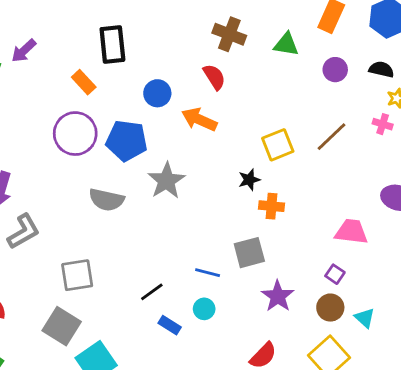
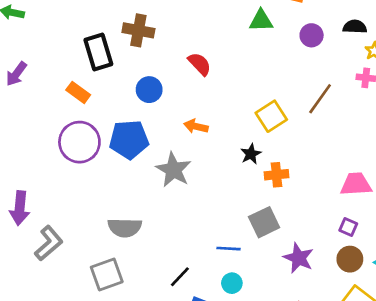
brown cross: (229, 34) -> (138, 30), moved
orange arrow: (199, 119) -> (196, 126), moved, size x0.7
gray semicircle: (107, 200) -> (125, 228), moved

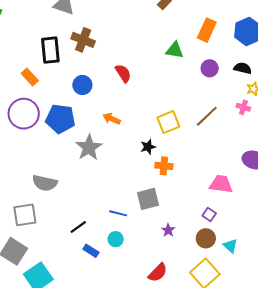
purple star: (299, 258) -> (168, 230), size x0.6

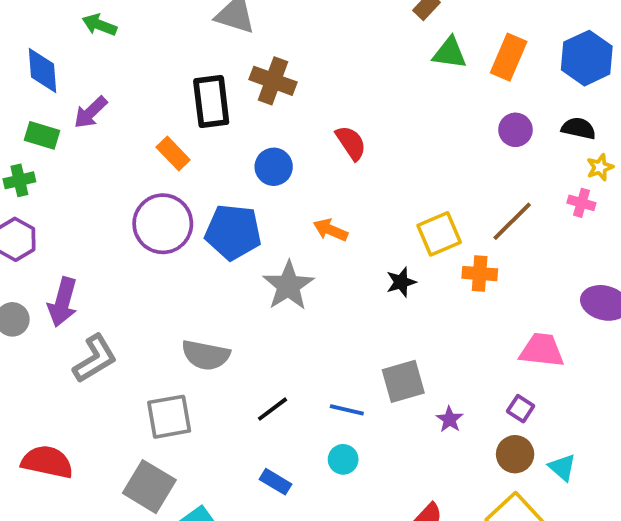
green triangle: (175, 50) -> (450, 53), moved
orange cross: (164, 166) -> (480, 274), moved
black line: (78, 227) -> (272, 409), moved
purple star: (168, 230) -> (450, 419), moved
blue rectangle: (91, 251) -> (275, 482), moved

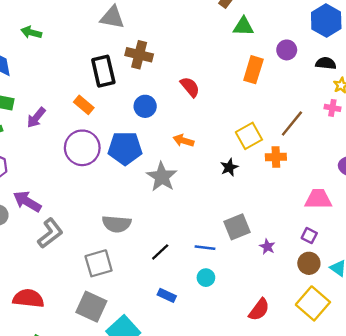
orange rectangle: (509, 57) -> (253, 70), moved
purple arrow: (91, 112) -> (36, 118), moved
purple circle: (515, 130) -> (287, 50), moved
purple arrow: (63, 302) -> (27, 201), turned 112

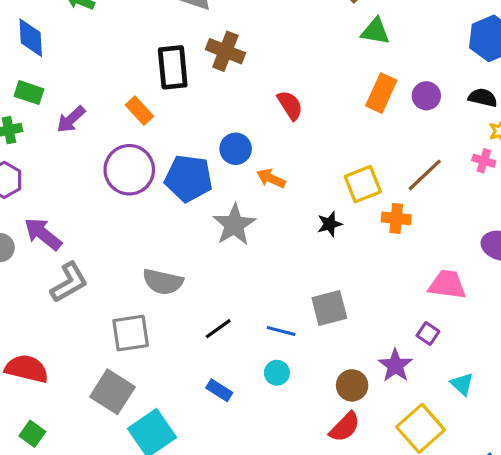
purple circle: (287, 50) -> (426, 96), moved
blue circle: (145, 106) -> (236, 149), moved
purple star: (267, 247) -> (395, 365), moved, size x1.5
brown circle: (309, 263) -> (352, 385), moved

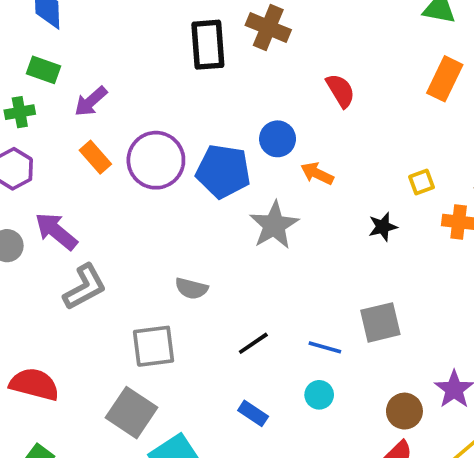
orange rectangle: (139, 111) -> (95, 157), moved
yellow square: (363, 184) -> (421, 182), size x0.6
gray semicircle: (163, 282) -> (191, 288), size x0.7

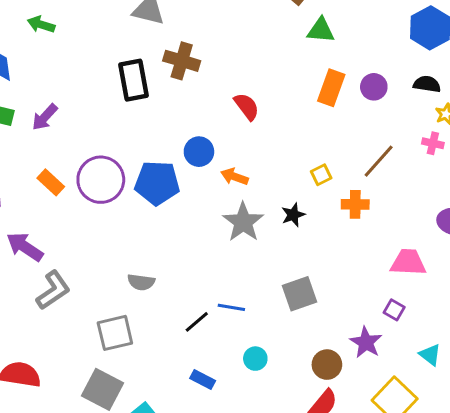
purple arrow: (91, 101) -> (45, 117), moved
gray star: (274, 225) -> (243, 222), moved
blue line: (325, 347) -> (231, 307), moved

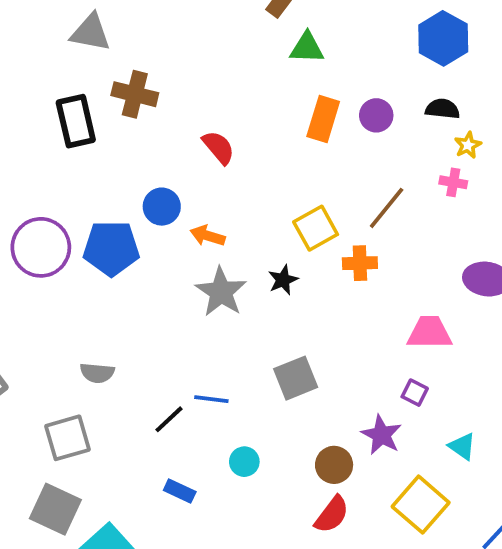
yellow square: (321, 175) -> (316, 228), size x1.6

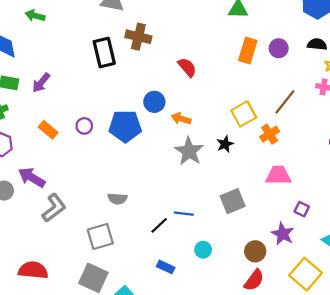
purple circle: (41, 247) -> (84, 126), size x0.5
orange cross: (360, 263) -> (270, 134), turned -30
pink trapezoid: (430, 333) -> (278, 175), moved

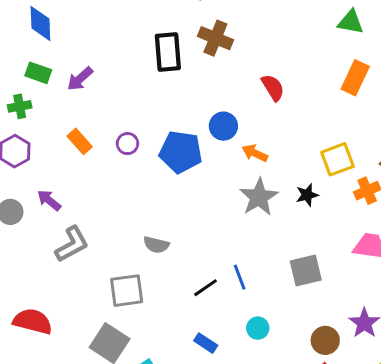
purple arrow: (32, 177) -> (49, 200), size x0.7
blue line: (184, 214) -> (240, 277), turned 54

